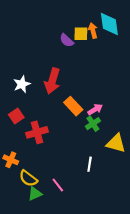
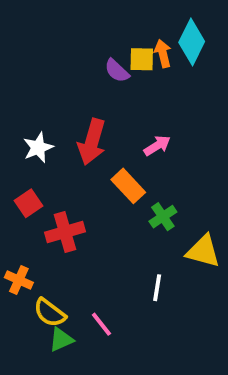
cyan diamond: (109, 24) -> (192, 42), turned 35
pink arrow: (95, 109) -> (157, 146), moved

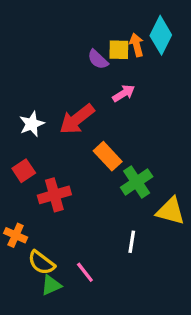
red arrow: (92, 142) -> (77, 119), turned 36
pink arrow: (157, 146) -> (124, 93), moved
green cross: (163, 217) -> (137, 182), size x1.4

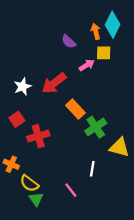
yellow square: (119, 50) -> (104, 53), moved
pink line: (85, 272) -> (71, 190), moved
green triangle: (51, 285) -> (36, 199), turned -42

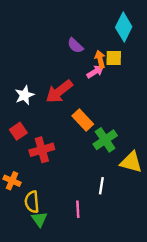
orange arrow: (96, 31) -> (100, 59), moved
yellow semicircle: (29, 183) -> (32, 202), turned 48
pink line: (71, 190) -> (78, 209), turned 35

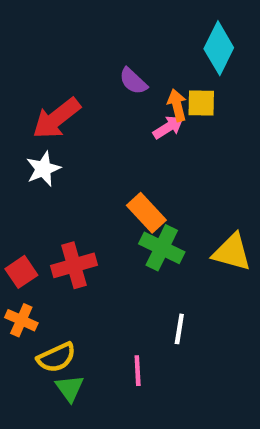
red arrow: (59, 91) -> (56, 118), moved
red square: (18, 131) -> (21, 272), moved
green cross: (105, 140) -> (162, 248), moved, turned -30
yellow triangle: (131, 162) -> (232, 252), moved
yellow semicircle: (32, 202) -> (56, 357), turned -110

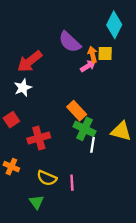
purple semicircle: (133, 81) -> (70, 42), size x1.5
red square: (21, 272) -> (11, 120), moved
white line: (179, 329) -> (93, 145), moved
yellow semicircle: (56, 357) -> (47, 178), moved, turned 48
pink line: (138, 371) -> (72, 183), moved

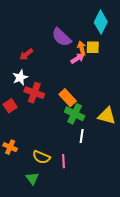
red arrow: (30, 61) -> (26, 54), size x0.6
red cross: (39, 138) -> (34, 93), moved, turned 36
white line: (93, 145) -> (82, 136), moved

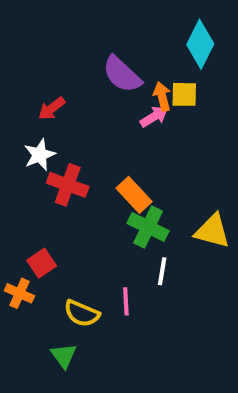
red square: (10, 106) -> (42, 263), moved
pink line: (63, 161) -> (126, 301), moved

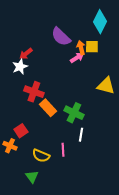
white star: (40, 155) -> (20, 67), moved
orange rectangle: (134, 195) -> (48, 108), moved
yellow triangle: (212, 231) -> (106, 86), moved

